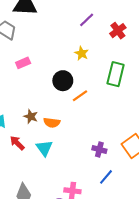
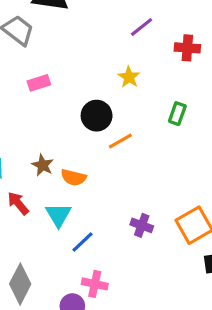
red cross: (118, 31) -> (187, 48), turned 35
green rectangle: (116, 74) -> (177, 114), size x0.6
blue line: (106, 177) -> (82, 242), moved

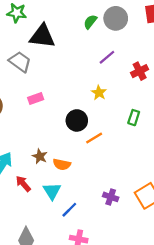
red cross: (187, 48) -> (140, 71), turned -30

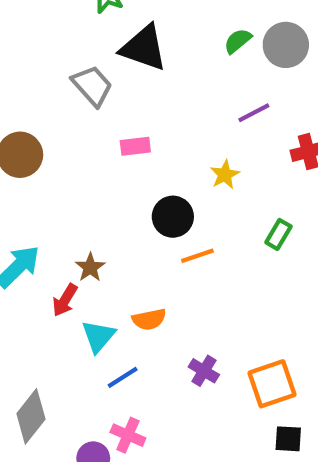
pink rectangle: (36, 98) -> (135, 146), moved
orange semicircle: (62, 164) -> (149, 319), moved, turned -36
red arrow: (23, 184) -> (65, 300), moved, turned -120

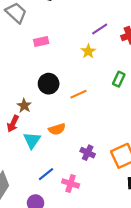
purple line: (254, 113) -> (100, 29), moved
black circle: (173, 217) -> (49, 84), moved
blue line: (123, 377) -> (46, 174), moved
pink cross: (128, 435) -> (71, 183), moved

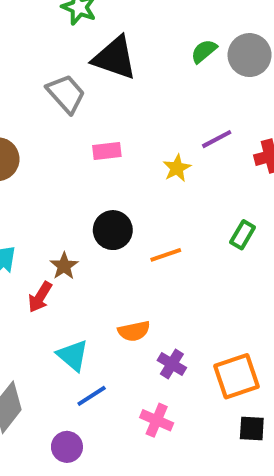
yellow star: (88, 51) -> (177, 168), moved
orange semicircle: (57, 129) -> (134, 331), moved
cyan triangle: (32, 140) -> (73, 355), moved, turned -30
pink cross: (71, 183) -> (157, 420), moved

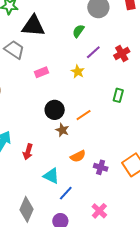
green semicircle: (204, 51) -> (78, 31), moved
brown star: (64, 266) -> (62, 130), moved
pink cross: (157, 420) -> (99, 211), moved, turned 35

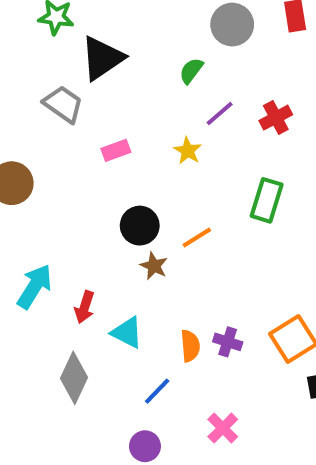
black triangle: (33, 26) -> (102, 58), turned -40
green rectangle: (118, 95) -> (267, 200), size x1.5
orange semicircle: (78, 156) -> (190, 346), moved, turned -70
cyan triangle: (51, 176) -> (127, 333), moved
gray diamond: (27, 209) -> (74, 378), moved

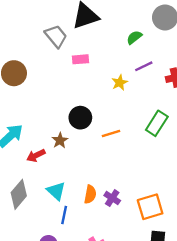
pink rectangle: (116, 150) -> (81, 59), moved
brown star: (154, 266) -> (60, 140), moved
red arrow: (85, 307) -> (36, 155), turned 30
cyan triangle: (127, 333) -> (56, 191), moved
blue line: (157, 391) -> (64, 215), turned -48

